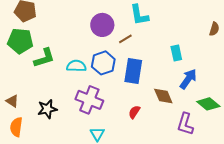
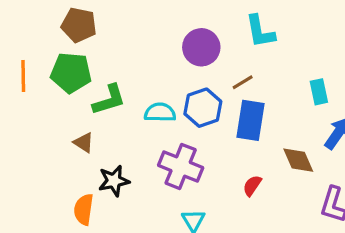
brown line: (125, 39) -> (243, 82), moved
brown triangle: (12, 101) -> (84, 143), moved
orange semicircle: (16, 127) -> (84, 209), moved

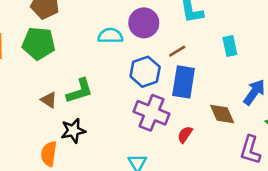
cyan rectangle: (319, 92) -> (230, 46), moved
green L-shape: (109, 100) -> (80, 91), moved
cyan semicircle: (160, 112) -> (110, 36), moved
purple cross: (181, 166) -> (152, 113), moved

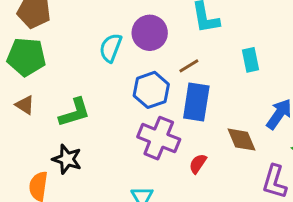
cyan semicircle: (110, 36) -> (111, 48), turned -70
brown triangle: (49, 100) -> (25, 105), moved
black star: (73, 131) -> (67, 159), turned 30

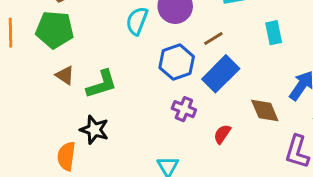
blue rectangle: (196, 102) -> (221, 74), turned 36
brown triangle: (25, 105) -> (65, 75), moved
purple cross: (159, 138) -> (184, 109), size x0.6

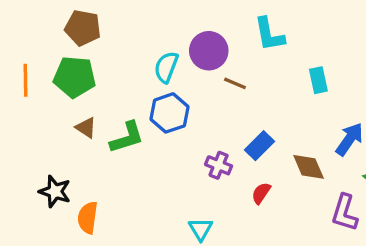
brown line: (213, 39) -> (235, 83), moved, turned 54
blue hexagon: (177, 62) -> (169, 113), moved
blue rectangle: (221, 74) -> (259, 146), moved, size x0.7
black star: (94, 130) -> (55, 191), moved

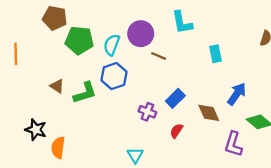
green pentagon: (75, 77) -> (79, 40), moved

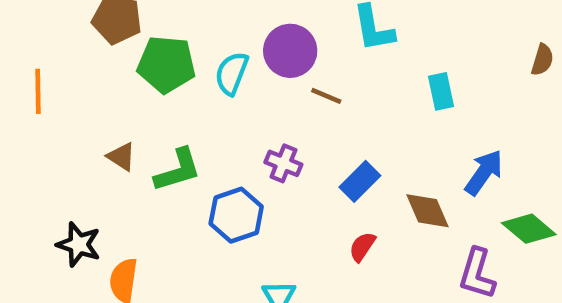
blue hexagon: (114, 76) -> (236, 215), moved
purple cross: (147, 112) -> (283, 163), moved

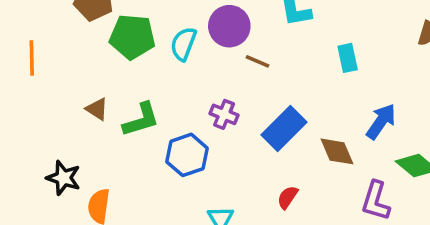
blue rectangle: (360, 181) -> (284, 128), size x1.4
red semicircle: (362, 247) -> (288, 197), moved

